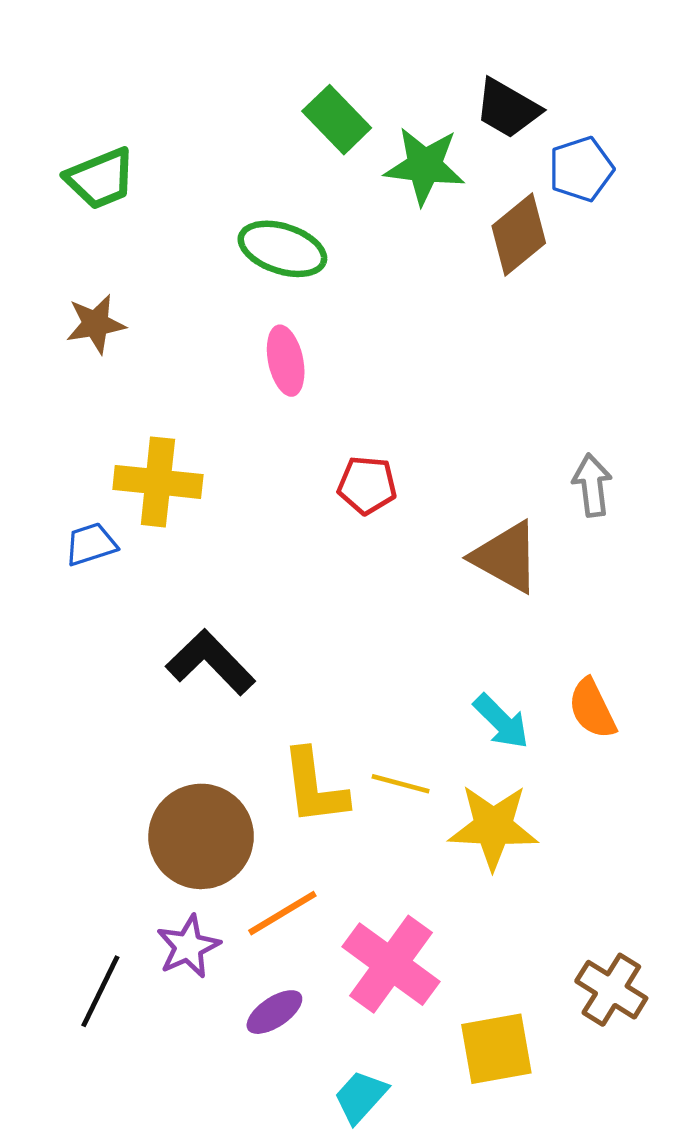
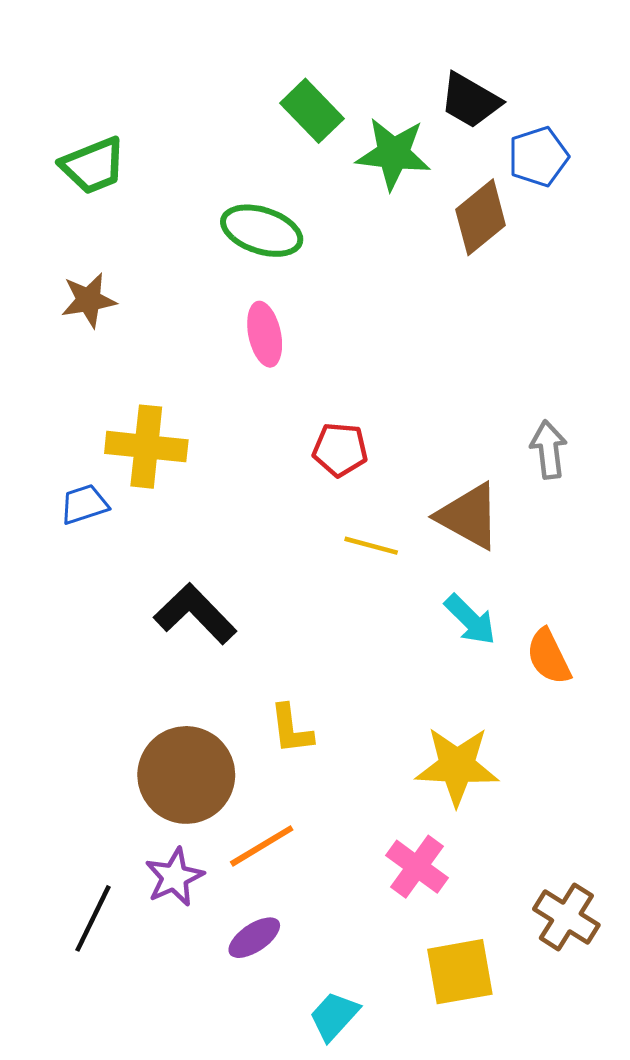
cyan arrow: (501, 721) -> (470, 620), moved
yellow line: (401, 784) -> (371, 546), moved
yellow L-shape: (314, 787) -> (291, 729), size x0.7
pink cross: (391, 964) -> (417, 867), moved, size x0.7

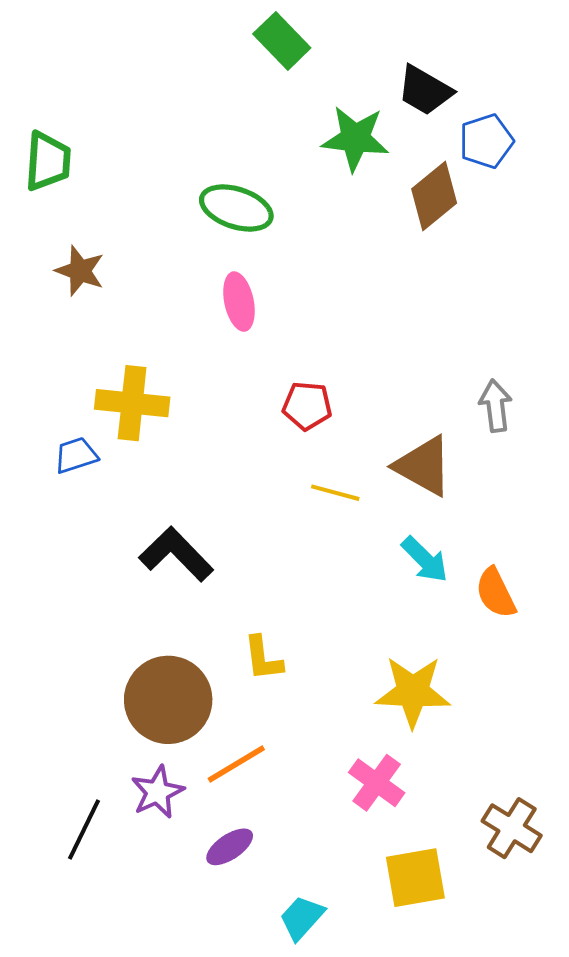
green rectangle: (312, 111) -> (282, 41), moved
green trapezoid: (93, 166) -> (48, 161), moved, turned -64
brown star: (89, 300) -> (80, 271), turned 30

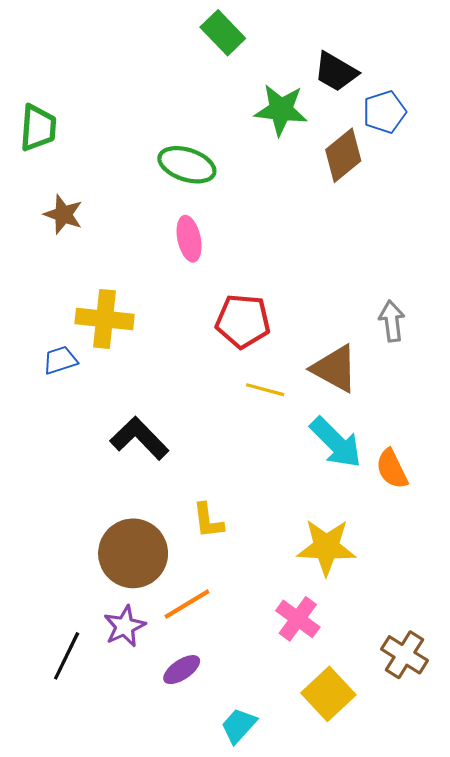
red pentagon: (307, 406) -> (243, 321), size x1.4
cyan arrow: (425, 560) -> (336, 443), size x1.4
yellow square: (415, 878) -> (328, 694), turned -33

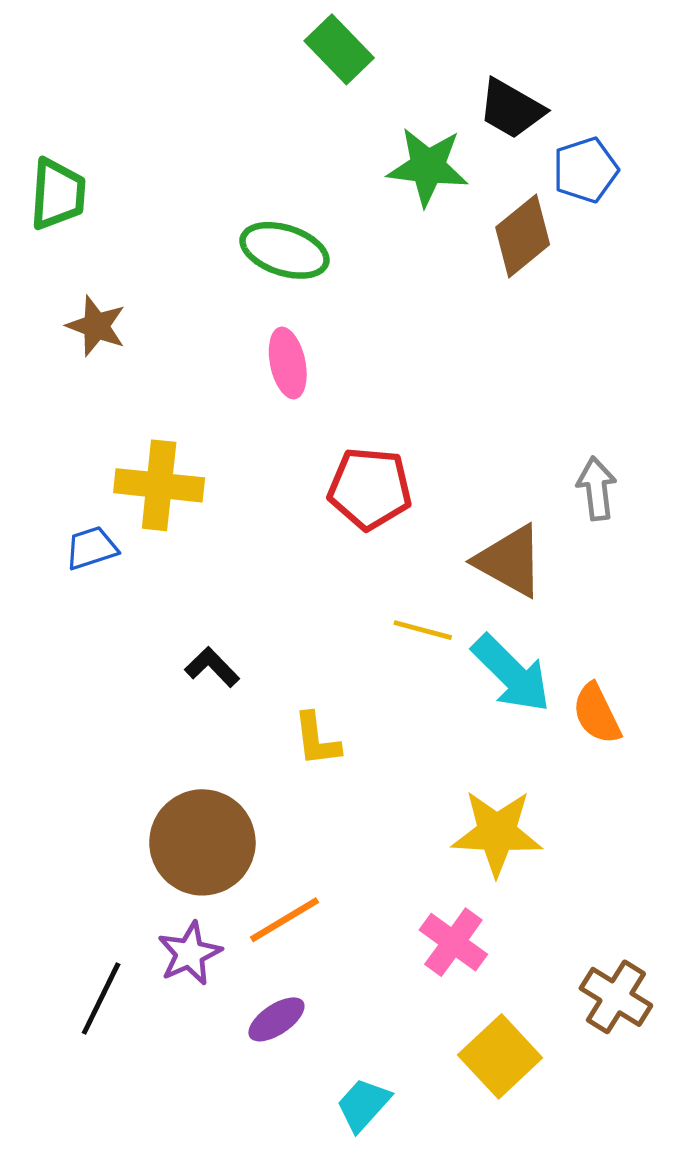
yellow line: (265, 390) -> (423, 630), moved
black L-shape: (139, 438) -> (212, 667), size x0.6
yellow L-shape: (208, 521) -> (317, 739), moved

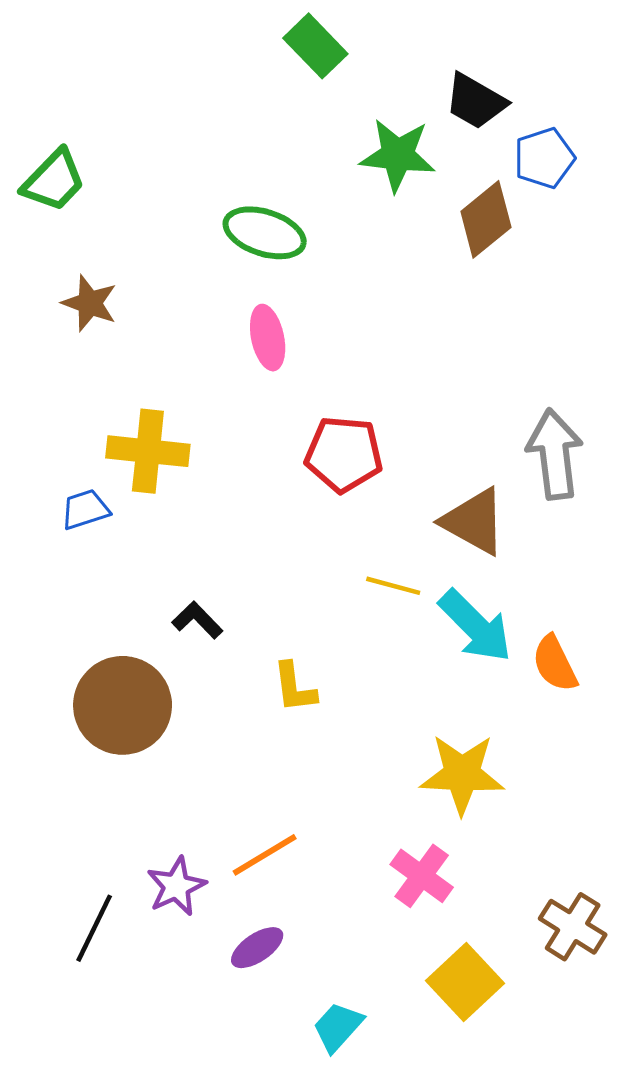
green trapezoid: (58, 194) -> (54, 181), turned 40
gray arrow: (597, 488) -> (555, 454), size x1.5
brown circle: (202, 842) -> (123, 705), moved

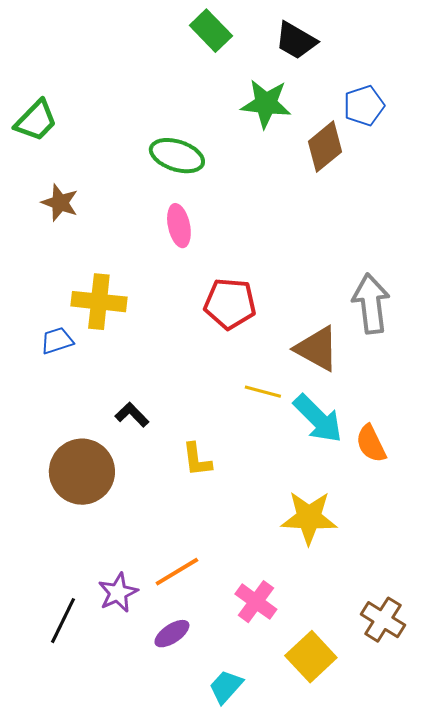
black trapezoid: (475, 101) -> (296, 41), moved
pink cross: (422, 876) -> (256, 602), moved

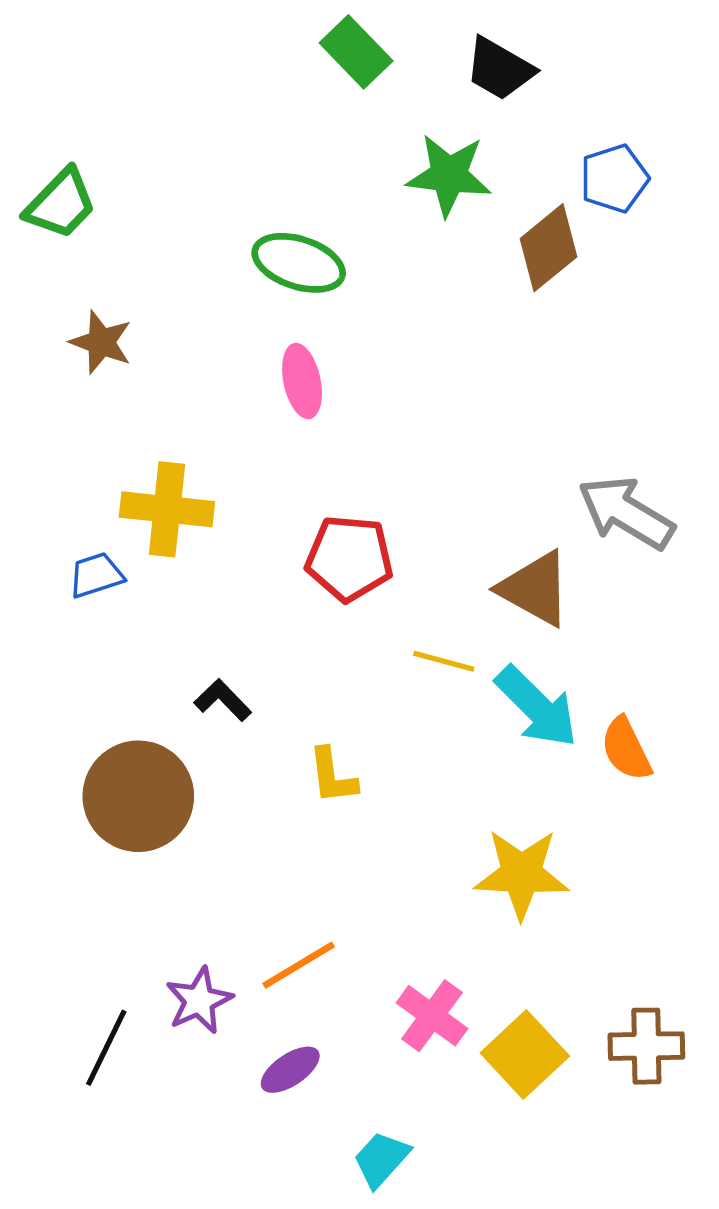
red pentagon: (230, 304) -> (349, 558), moved
gray arrow: (371, 304) -> (626, 513), turned -52
brown cross: (383, 620) -> (646, 1046), turned -33
yellow square: (311, 657) -> (525, 1055), moved

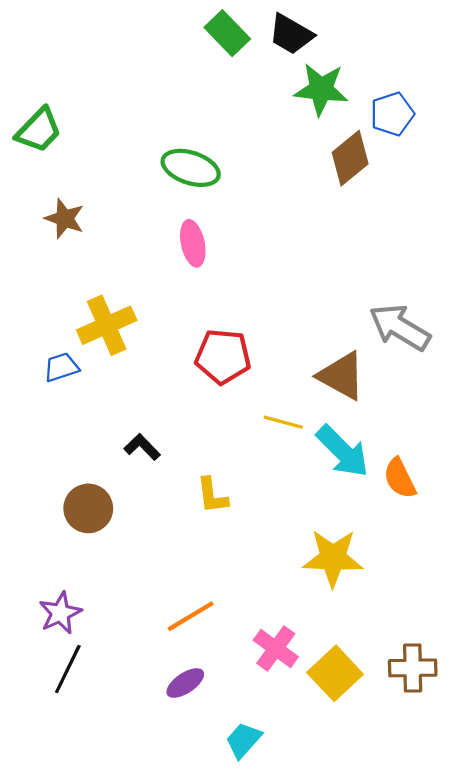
black trapezoid: (500, 69) -> (291, 34), moved
green star: (449, 175) -> (321, 89), moved
yellow cross: (167, 509) -> (107, 325), turned -30
brown circle: (138, 796) -> (88, 508), size x0.7
purple star: (199, 1000) -> (60, 613), moved

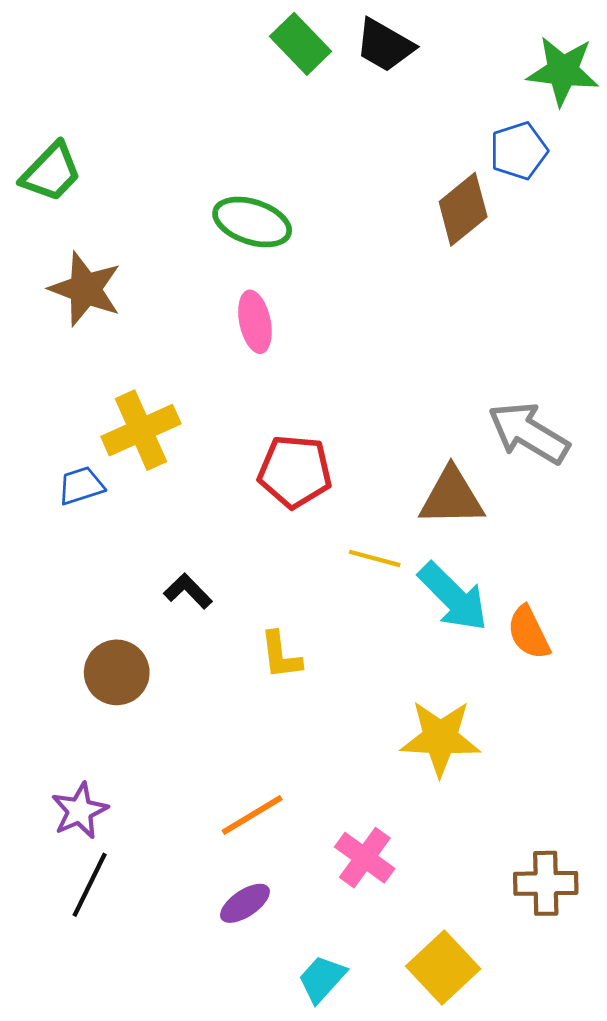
green star: (321, 89) -> (563, 71), moved
brown star: (65, 219) -> (85, 289), size x1.4
brown triangle: (342, 376) -> (452, 497), turned -30
yellow square: (335, 673) -> (443, 967), moved

